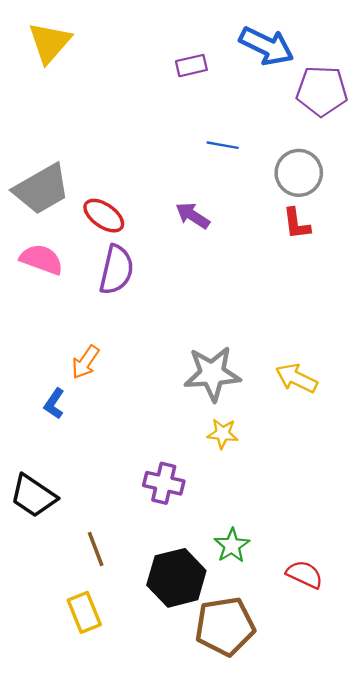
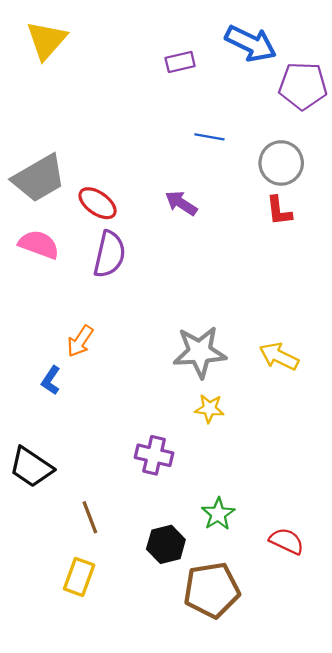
black hexagon: (176, 578) -> (166, 544), size x0.7
yellow rectangle: (84, 612) -> (79, 577), turned 42

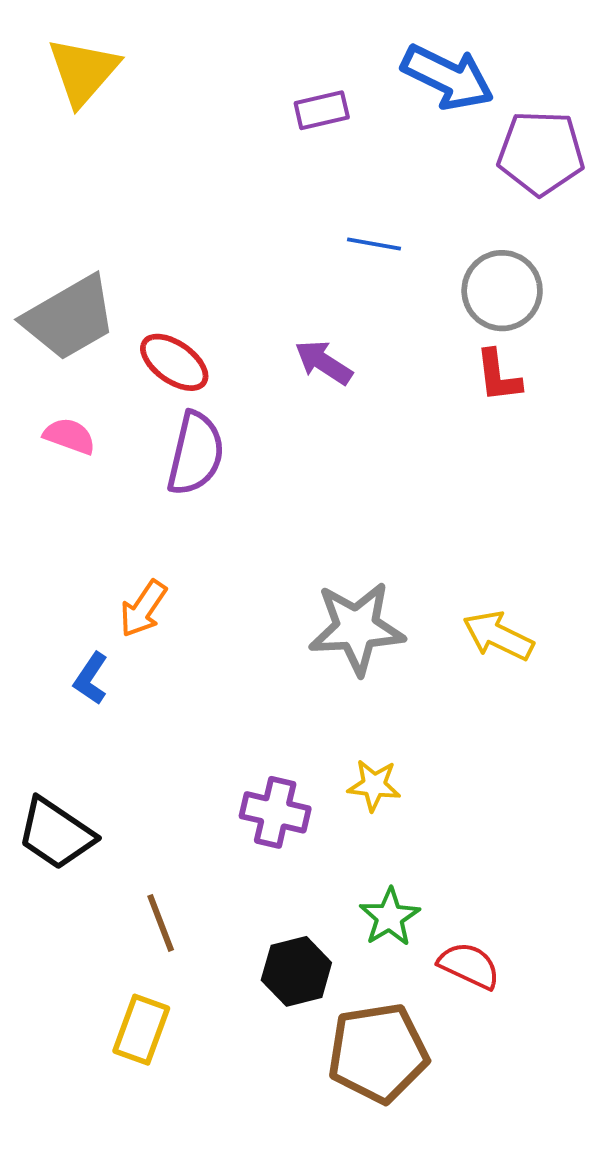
pink semicircle: (39, 244) -> (69, 436), size x0.7
yellow star: (209, 409) -> (374, 785), moved
red semicircle: (287, 541) -> (469, 966), moved

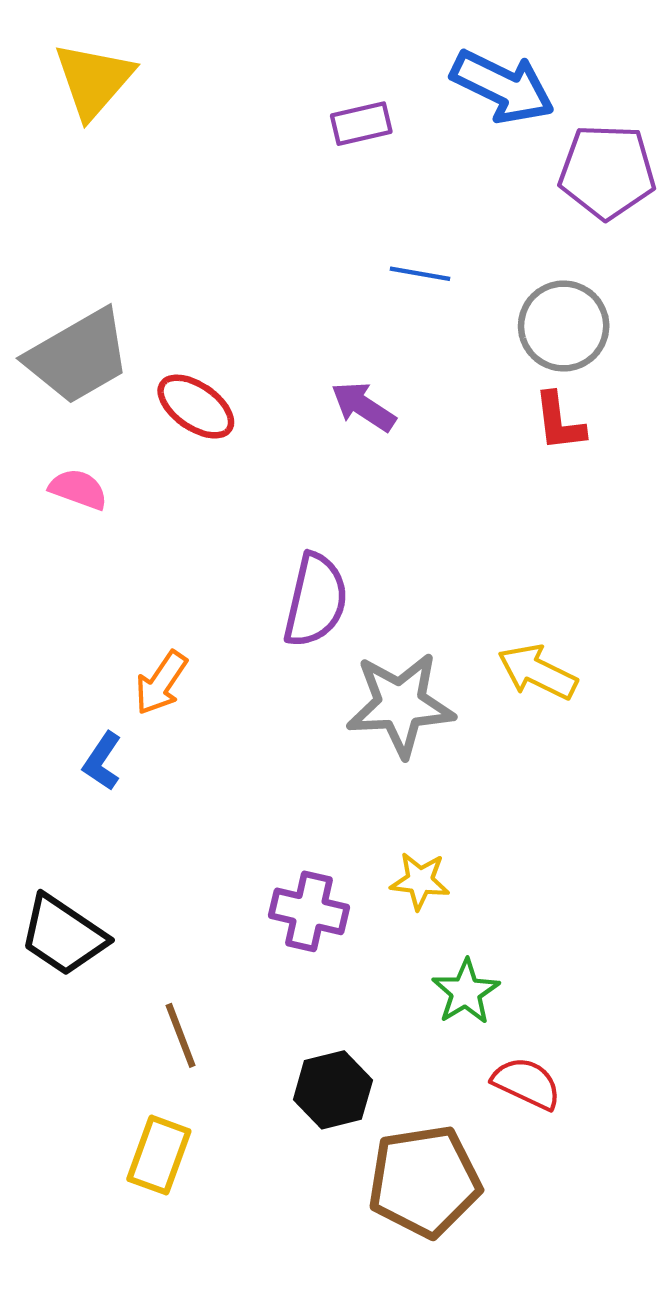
purple semicircle: (196, 454) -> (316, 600), moved
yellow arrow: (498, 636) -> (537, 672), moved
green star: (390, 917) -> (466, 992), moved

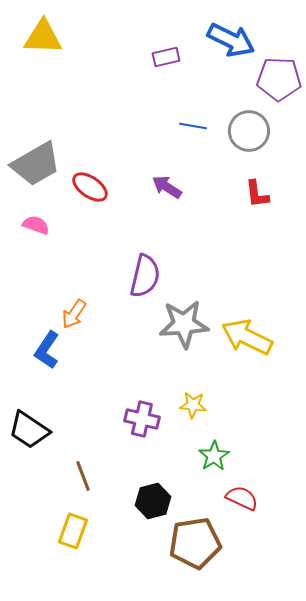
yellow triangle: (94, 80) -> (43, 37), turned 51
gray circle: (564, 326) -> (249, 131), moved
yellow arrow: (537, 672) -> (247, 337), moved, size x1.4
blue L-shape: (102, 761) -> (47, 350), size x1.4

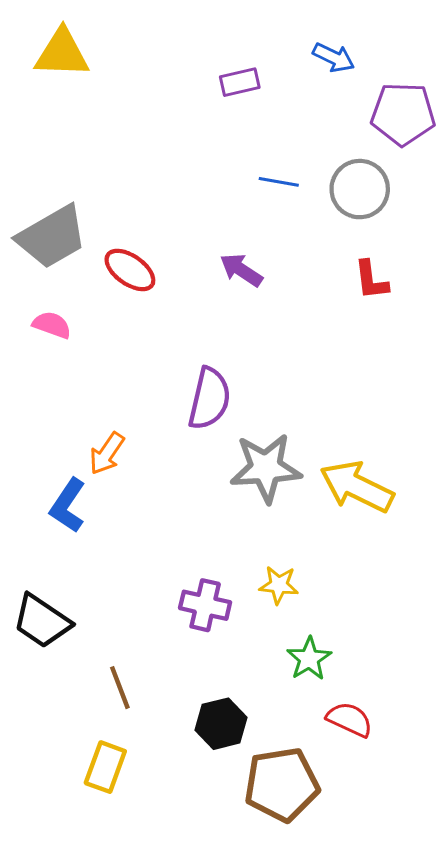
blue arrow: (231, 40) -> (334, 58), size x0.6

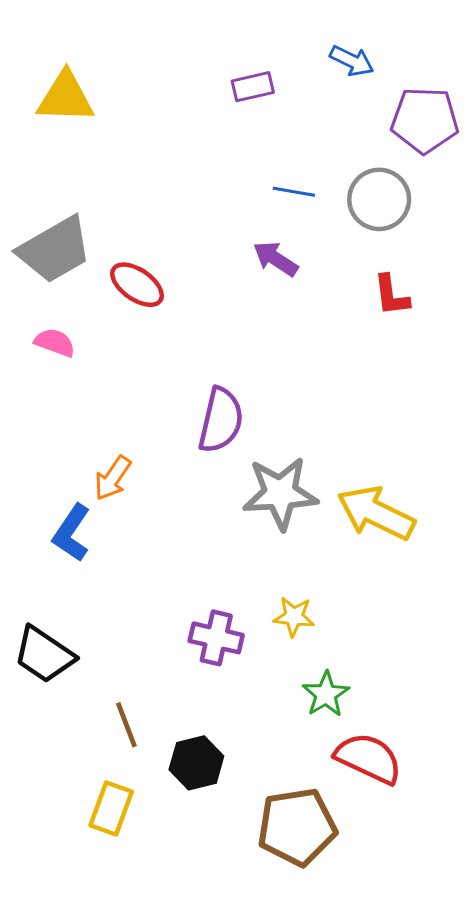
yellow triangle: (62, 53) -> (65, 97), moved
purple arrow: (241, 270) -> (276, 259), moved
red semicircle: (350, 719) -> (368, 758), size x1.4
black hexagon: (221, 724) -> (196, 763), moved

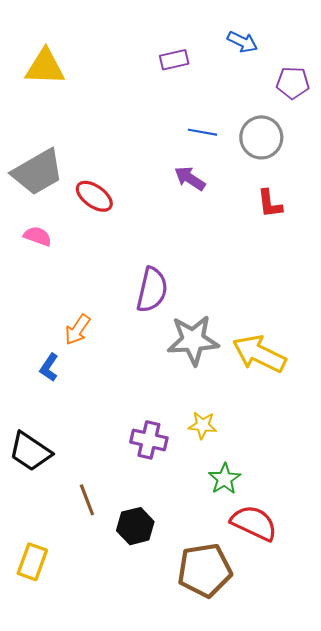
purple pentagon: (425, 120) -> (293, 83), size x0.7
blue L-shape: (72, 533) -> (49, 367), size x0.7
yellow rectangle: (111, 809) -> (32, 562), moved

